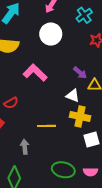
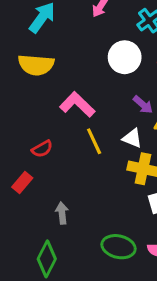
white circle: (51, 34) -> (125, 57), moved
yellow line: (47, 126) -> (94, 141), moved, turned 66

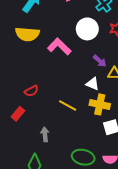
pink L-shape: (77, 105) -> (59, 47), moved
yellow line: (94, 141) -> (68, 105), moved, turned -36

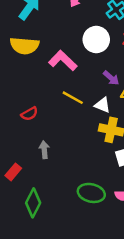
yellow line: (68, 105) -> (73, 98), moved
red rectangle: (18, 114) -> (13, 172), moved
gray arrow: (45, 134) -> (44, 150), moved

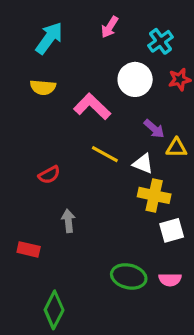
yellow semicircle: (24, 46) -> (43, 87), size x0.7
red rectangle: (13, 172) -> (29, 249), turned 63
green diamond: (33, 203) -> (54, 310), moved

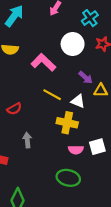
yellow cross: (154, 195) -> (67, 123), moved
pink semicircle: (170, 280) -> (76, 150), moved

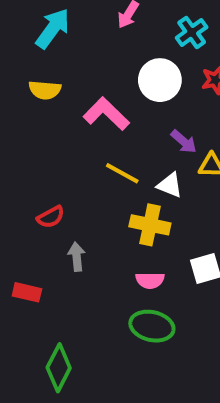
red semicircle: (14, 109) -> (51, 217), moved
pink semicircle: (76, 150) -> (150, 280), moved

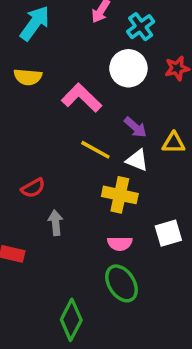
cyan cross: (192, 32) -> (141, 27), moved
purple arrow: (184, 142) -> (135, 127), moved
green ellipse: (152, 326) -> (122, 283), turned 45
green diamond: (59, 368) -> (71, 320), moved

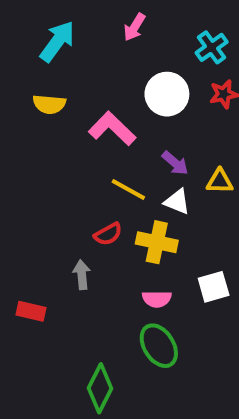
cyan cross: (141, 27) -> (212, 47), moved
red semicircle: (33, 188) -> (108, 234), moved

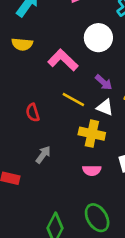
red semicircle: (108, 234) -> (33, 113), moved, turned 102
gray arrow: (82, 275) -> (43, 155), turned 42
green ellipse: (159, 346) -> (97, 218), moved

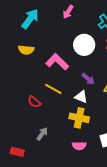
yellow line: (73, 99) -> (53, 89), moved
white triangle: (105, 107) -> (81, 97), moved
red semicircle: (33, 113) -> (34, 102), turned -32

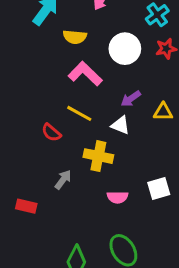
yellow semicircle: (26, 50) -> (75, 37), moved
purple arrow: (88, 79) -> (131, 99), turned 104
yellow cross: (79, 118) -> (98, 156), moved

